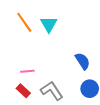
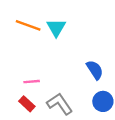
orange line: (24, 22) -> (28, 25), turned -35

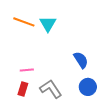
red rectangle: (27, 104) -> (23, 89), turned 64

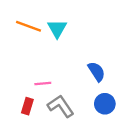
pink line: (27, 70) -> (43, 83), moved

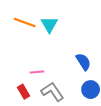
red rectangle: (27, 106) -> (24, 92), turned -48

